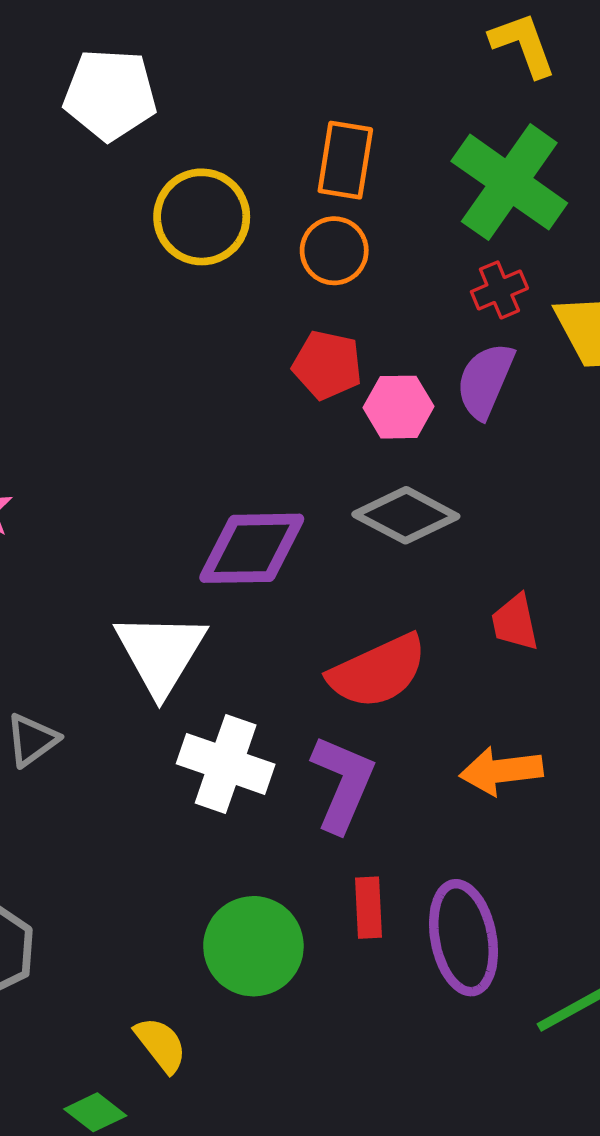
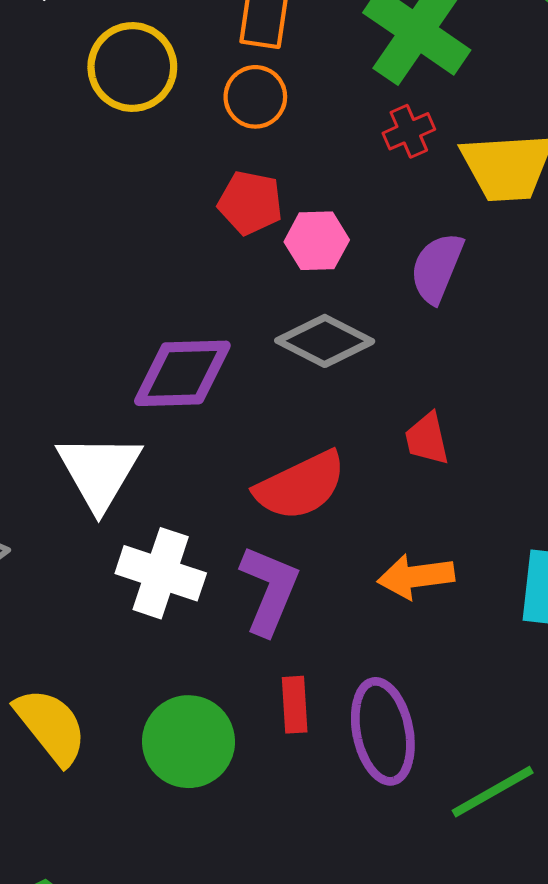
purple semicircle: (485, 381) -> (437, 268), moved
yellow semicircle: (161, 1045) -> (51, 726), moved, size x1.5

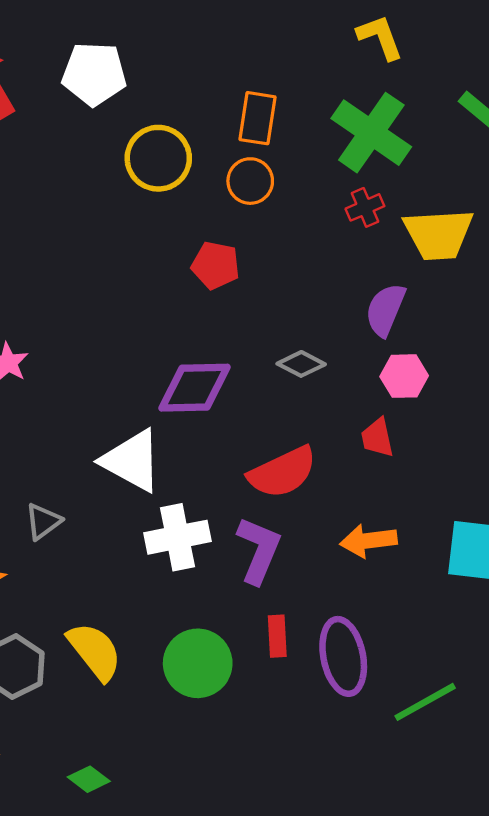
red pentagon: (250, 203) -> (216, 265), moved
pink hexagon: (317, 241) -> (404, 376), moved
gray diamond: (325, 341) -> (301, 364), size x0.7
white triangle: (99, 471) -> (132, 461), turned -32
white cross: (161, 573) -> (178, 537), turned -30

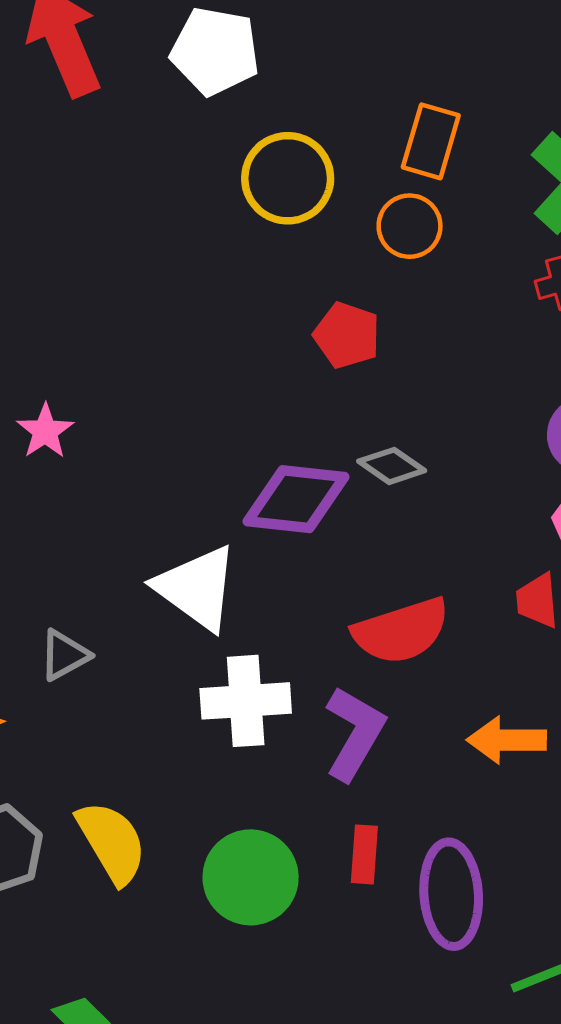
gray diamond: (301, 364) -> (392, 466), moved

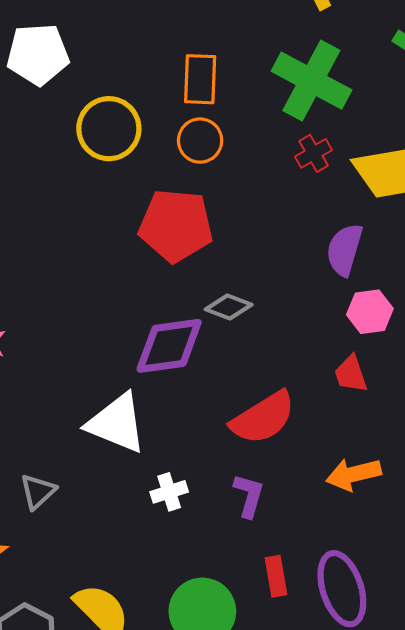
red pentagon: (347, 335) -> (176, 226), size x1.6
white cross: (246, 701) -> (169, 492), size x0.6
purple L-shape: (355, 733) -> (249, 495), size x0.7

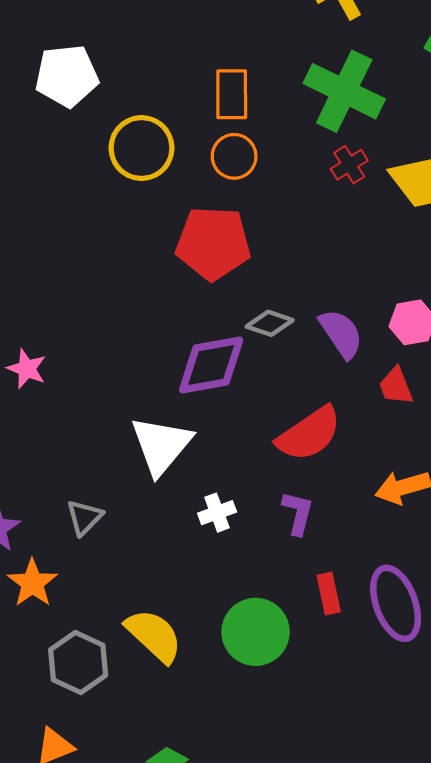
purple semicircle: (345, 250) -> (341, 334), moved, turned 132
white triangle: (117, 423) -> (161, 445), turned 50

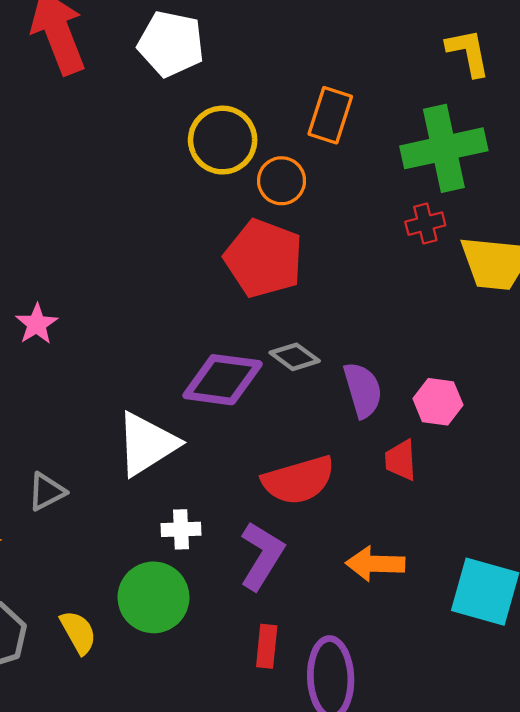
green cross: (344, 91) -> (444, 148), turned 34
orange circle: (234, 156) -> (282, 181), moved
purple L-shape: (298, 513) -> (262, 556), size x1.4
green circle: (256, 632) -> (153, 597), moved
yellow semicircle: (154, 636) -> (78, 632), size x0.7

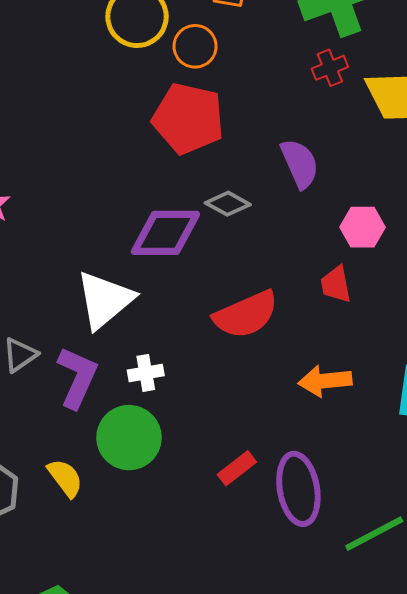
purple semicircle: (363, 390) -> (300, 164), moved
purple L-shape: (262, 556) -> (77, 377), moved
red rectangle: (267, 646) -> (237, 468), turned 54

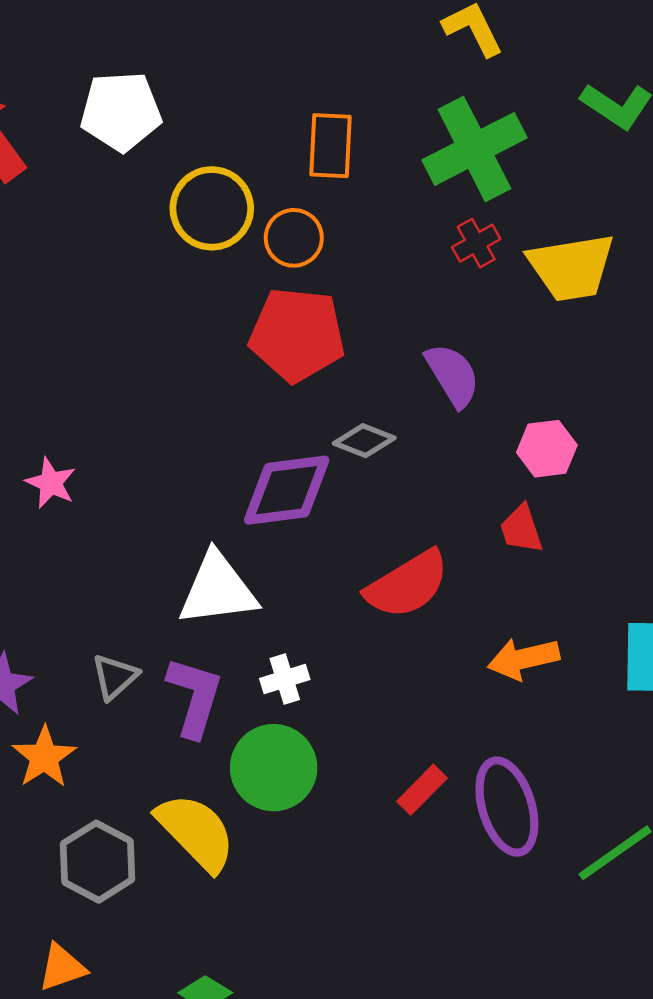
white triangle: (105, 300) -> (218, 589), turned 40
yellow semicircle: (65, 478) -> (196, 832), size x1.6

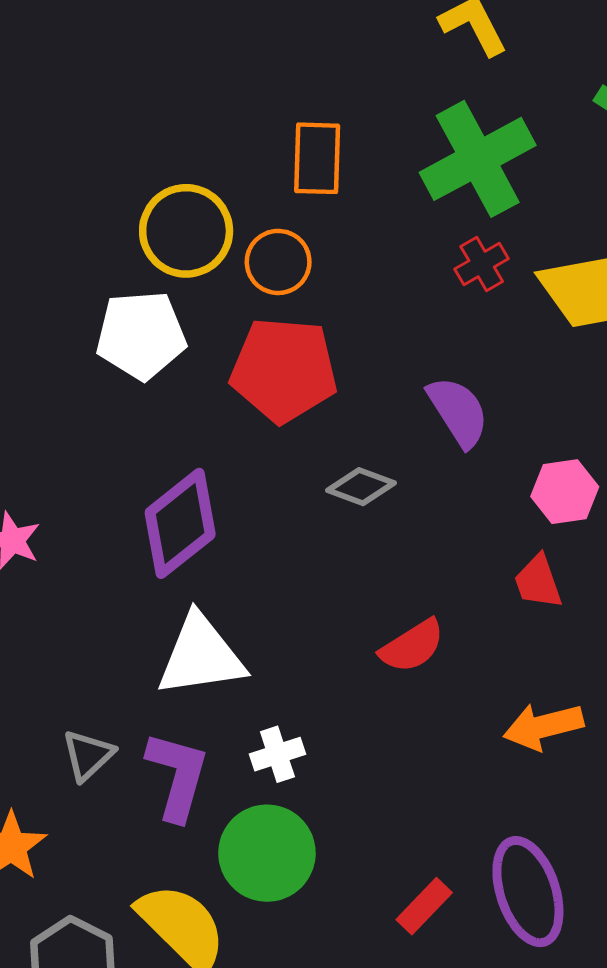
white pentagon: (121, 111) -> (141, 335), moved
purple diamond: (287, 490) -> (180, 523), moved, turned -30
red semicircle: (407, 584) -> (412, 646), size x0.7
red rectangle: (422, 790) -> (424, 906), moved

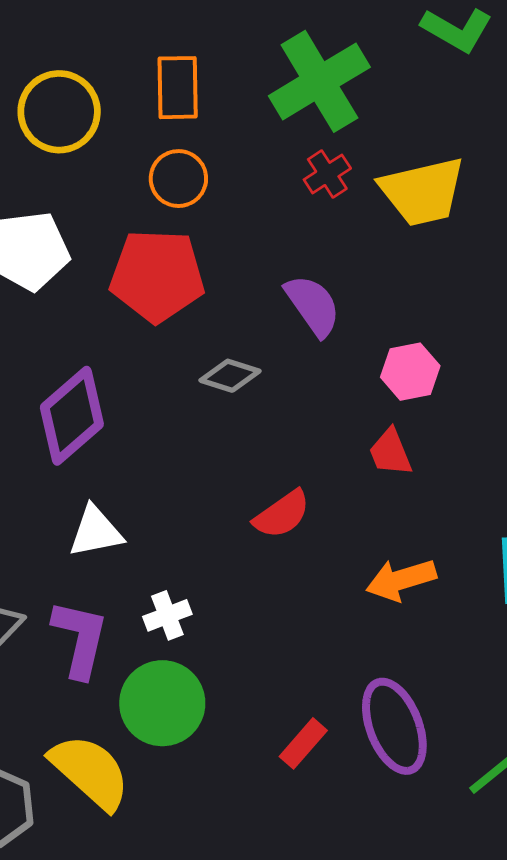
yellow circle: (186, 231) -> (59, 112), moved
orange circle: (278, 262) -> (178, 179), moved
white triangle: (201, 656) -> (96, 532), size x0.7

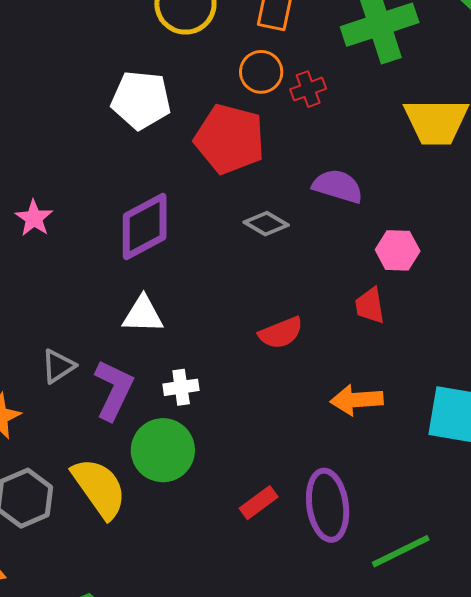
red cross: (327, 174) -> (308, 89), moved
purple semicircle: (313, 305) -> (338, 186), turned -51

